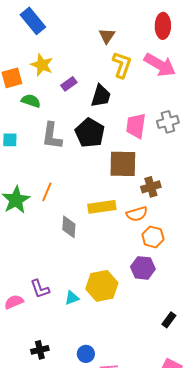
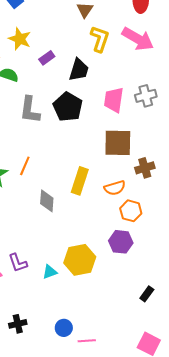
brown square: (123, 164) -> (118, 143), moved
brown cross: (151, 187) -> (145, 168), moved
yellow rectangle: (102, 207) -> (80, 181), turned -64

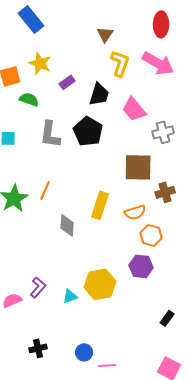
gray cross: (146, 96) -> (163, 132), moved
pink trapezoid: (114, 100) -> (134, 109), moved, turned -48
purple L-shape: (18, 263) -> (38, 287), turned -120

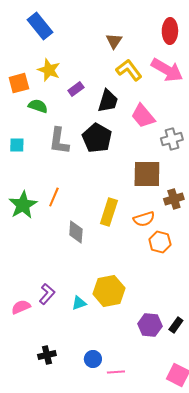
yellow L-shape: (120, 63) -> (129, 70), turned -56
purple hexagon: (141, 266) -> (150, 325), moved

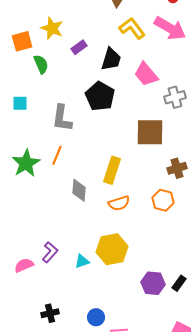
green semicircle: (38, 106) -> (41, 64), turned 48
gray L-shape: (59, 141) -> (62, 118), moved
brown cross: (174, 199) -> (177, 168), moved
orange semicircle: (144, 219) -> (119, 203), moved

